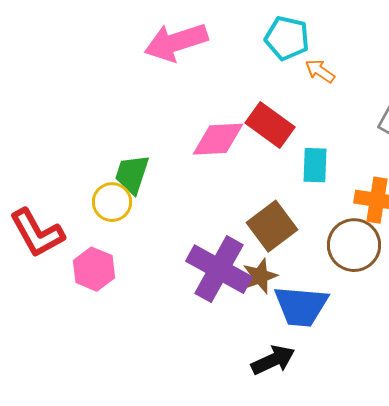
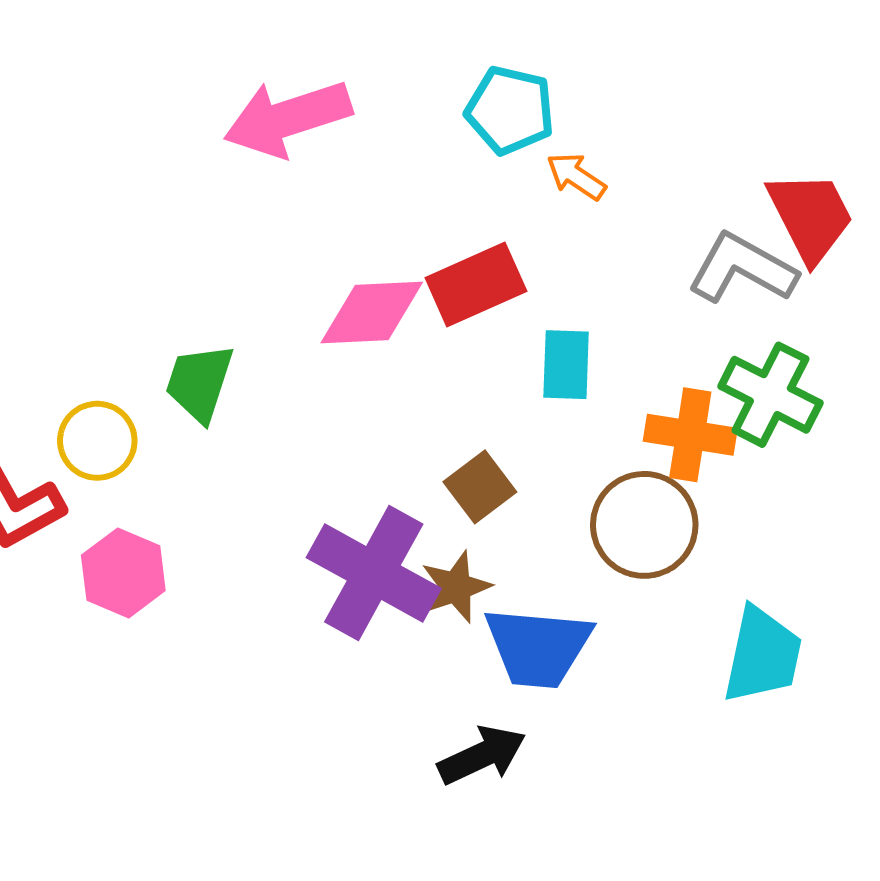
red rectangle: (270, 125) -> (476, 284), turned -60
yellow circle: (112, 202) -> (97, 441), moved
brown square: (272, 226) -> (480, 487), size x0.7

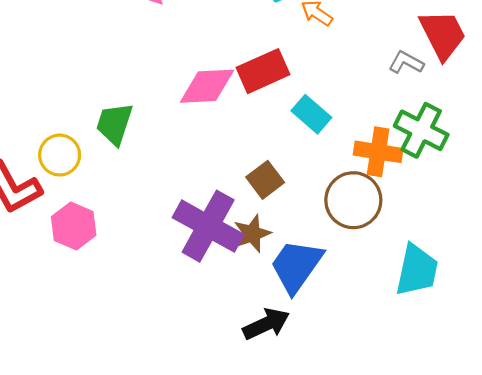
gray L-shape: (742, 268) -> (406, 63), size x0.6
cyan rectangle: (566, 365) -> (311, 114), turned -51
blue trapezoid: (538, 647) -> (296, 266), turned 120

